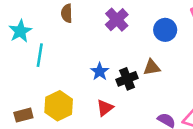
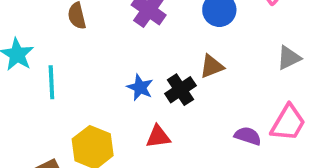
red triangle: (105, 108) -> (158, 137), turned 42

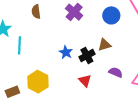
purple semicircle: (248, 136) -> (116, 72), moved
red triangle: (158, 137) -> (85, 81), moved, turned 48

